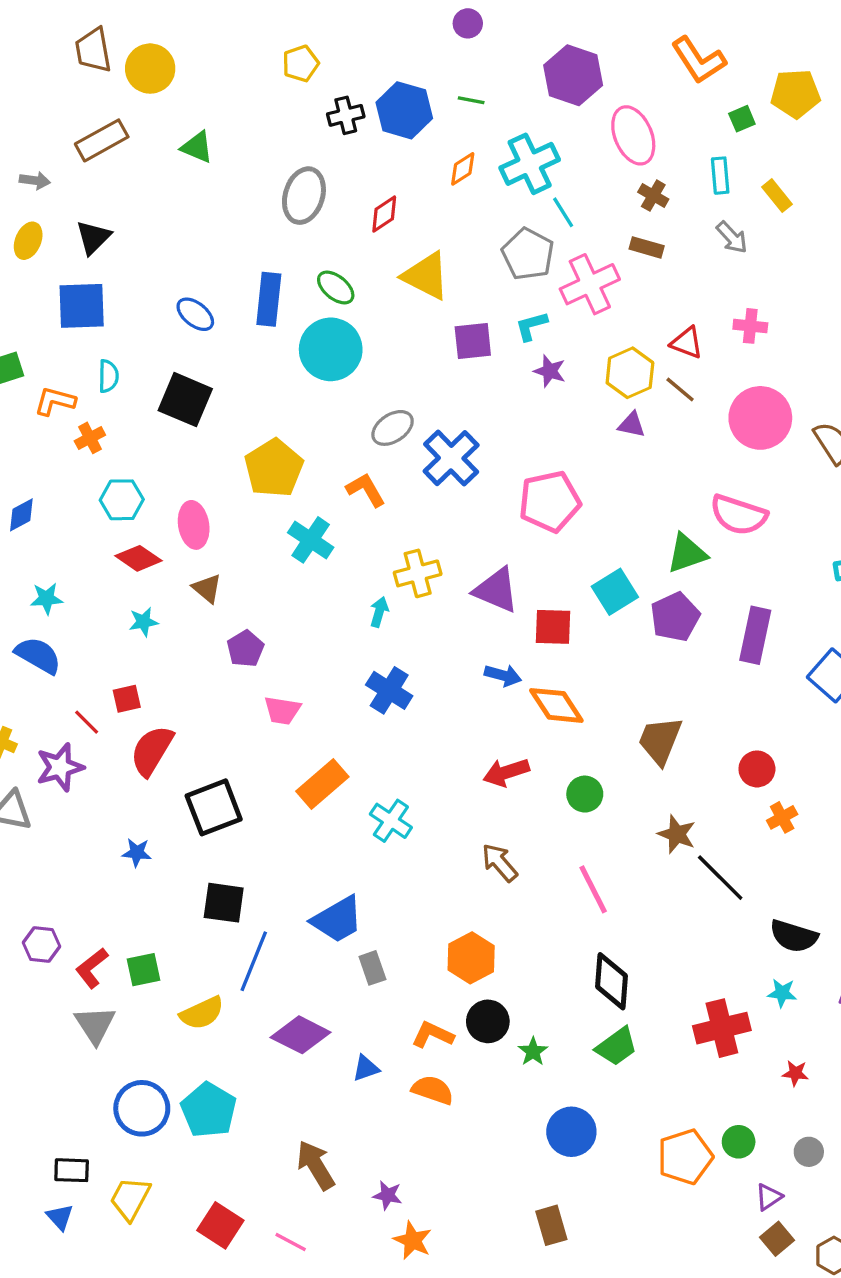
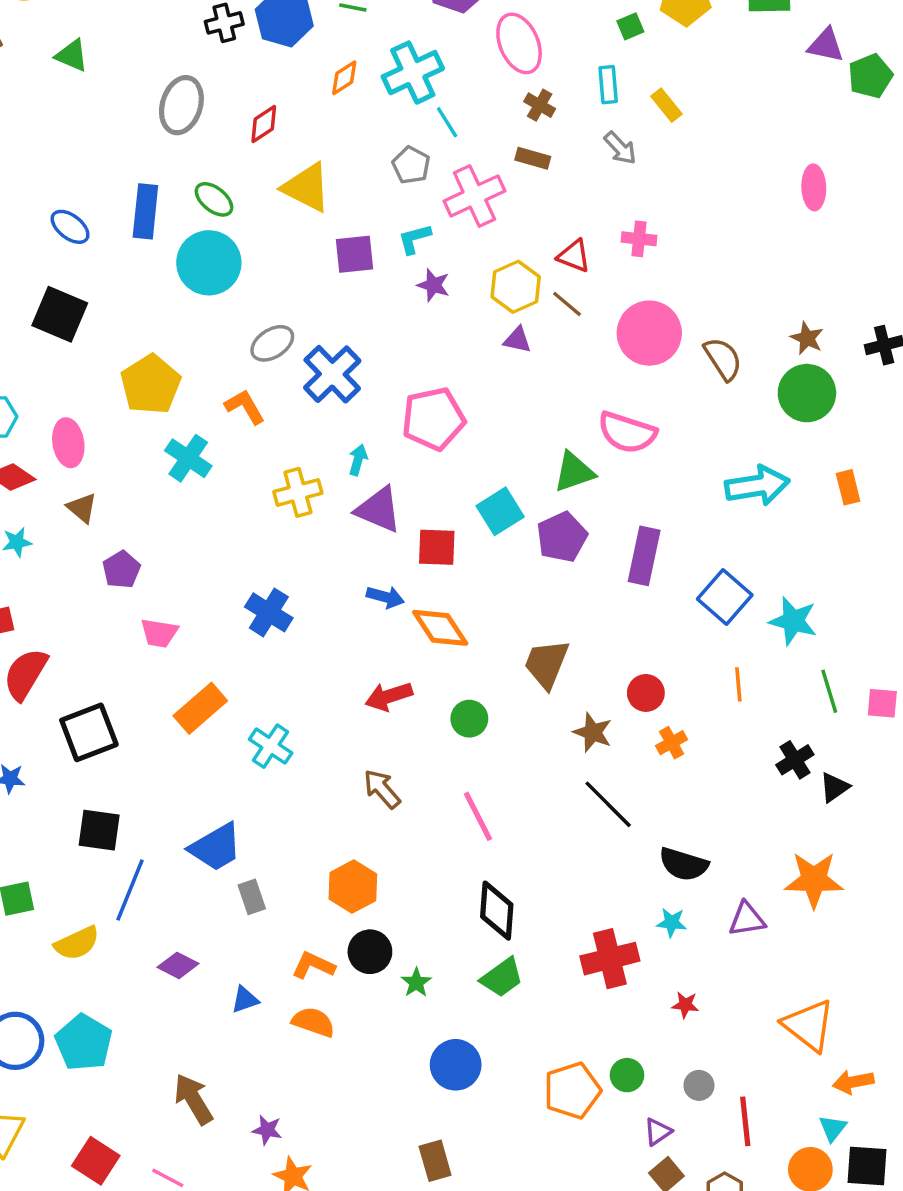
gray pentagon: (528, 254) -> (411, 165), size x0.7
cyan arrow: (379, 612) -> (358, 460), moved
brown star: (677, 834) -> (593, 732), moved
purple diamond: (301, 1035) -> (178, 965), size x0.7

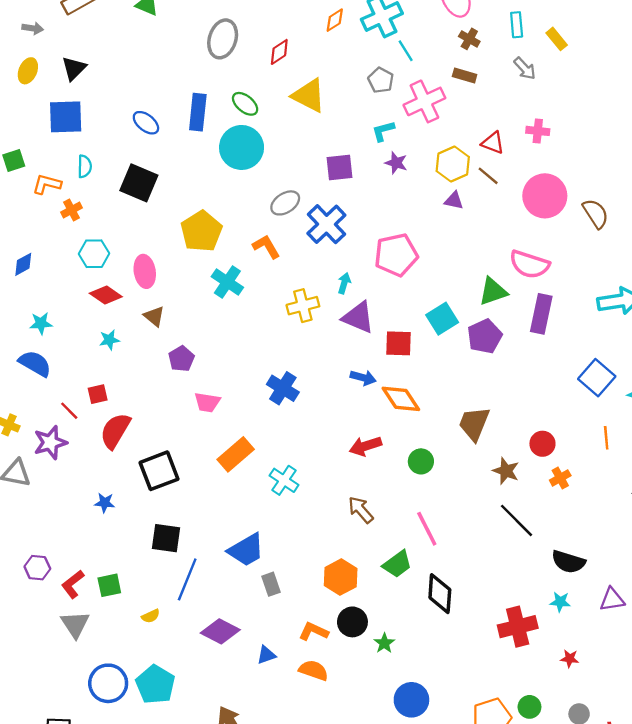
purple square: (355, 254) -> (339, 168), moved
purple rectangle: (644, 556) -> (541, 314), moved
yellow semicircle: (77, 943) -> (151, 616), size x0.6
purple diamond: (178, 965) -> (220, 631), size x1.4
green trapezoid: (502, 977) -> (397, 564), moved

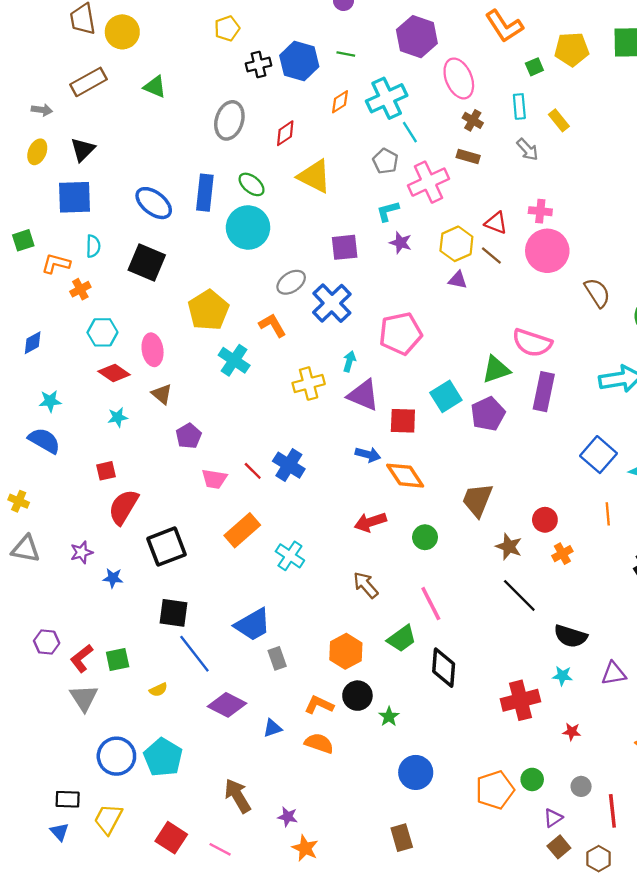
blue ellipse: (146, 123) -> (154, 203), size x1.4
pink circle: (545, 196) -> (547, 251), moved
red line: (69, 411) -> (253, 471), moved
purple star: (50, 443) -> (82, 552), moved, size x0.7
blue line: (187, 579) -> (194, 654), turned -60

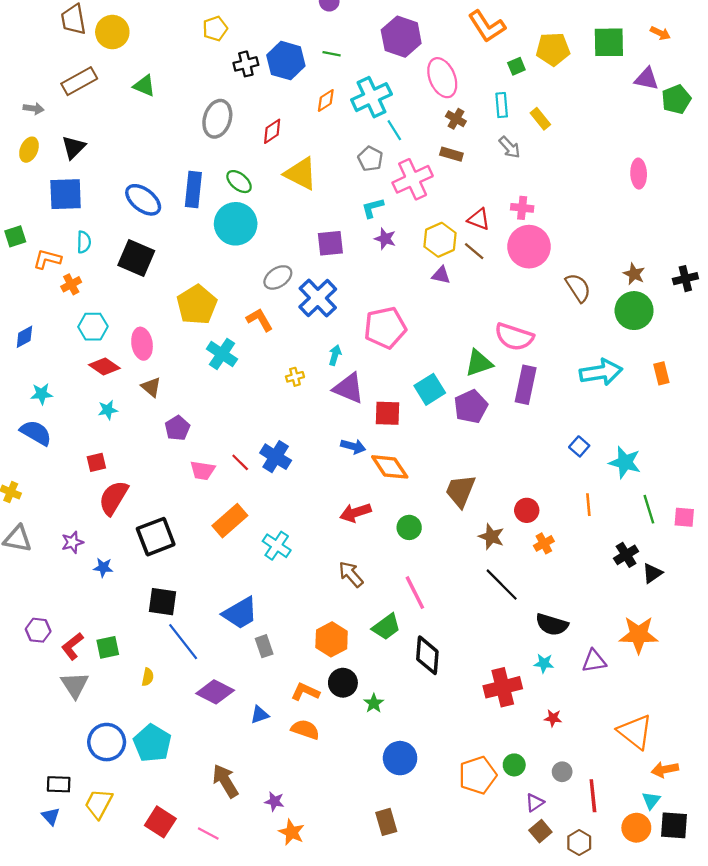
yellow cross: (309, 384) -> (295, 377), size x0.6
blue square: (599, 455) -> (579, 446), size x0.6
yellow semicircle: (158, 690) -> (148, 677), turned -54

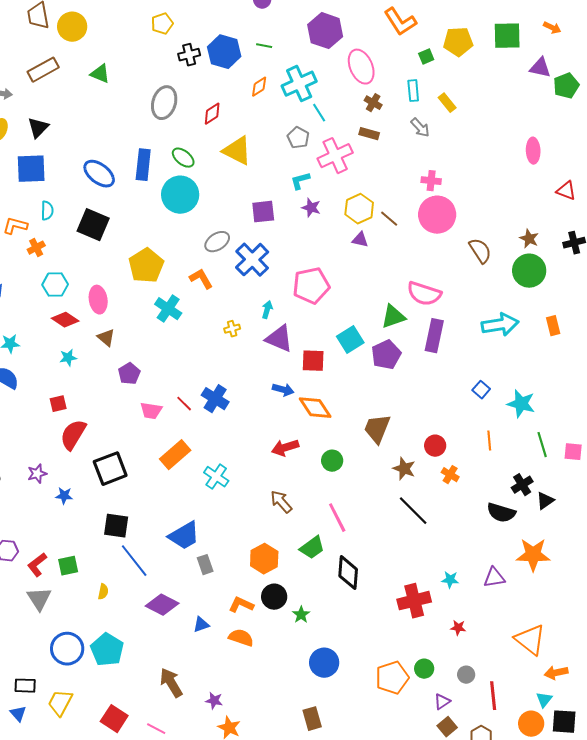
red triangle: (479, 219) -> (566, 191), moved
orange cross: (544, 543) -> (450, 475), turned -30
black semicircle: (552, 624) -> (501, 513), moved

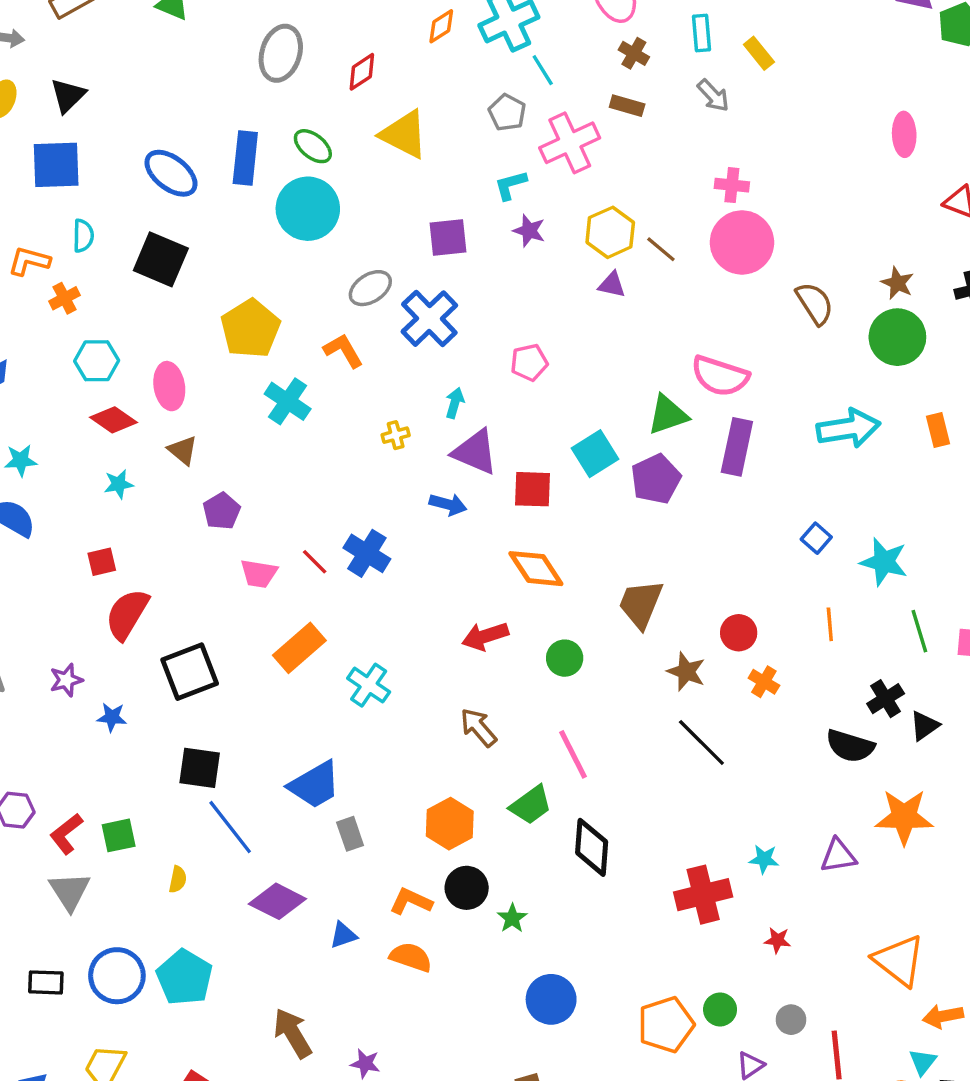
pink pentagon: (311, 286) -> (529, 362), size x0.6
blue arrow: (283, 390) -> (448, 504), moved
black rectangle: (25, 686) -> (46, 982), moved

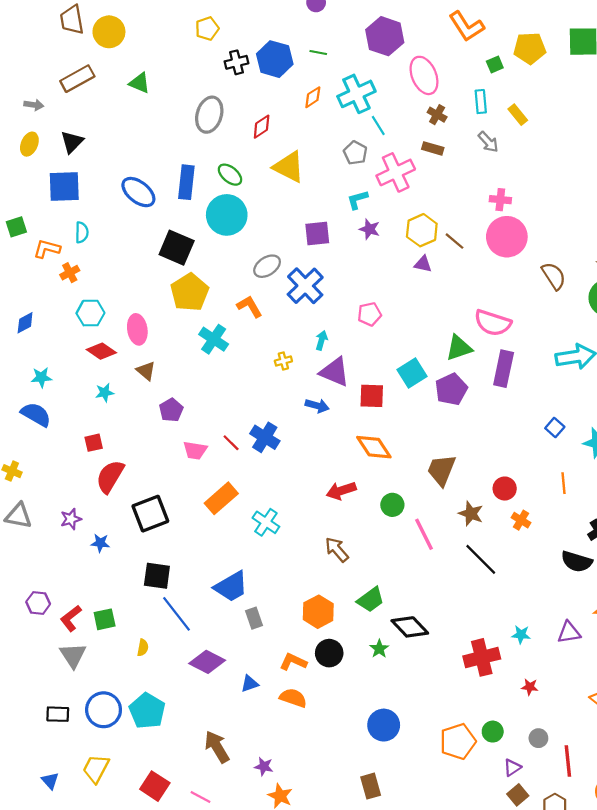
black square: (161, 259) -> (177, 248), moved
pink line: (573, 754) -> (424, 534), moved
black diamond: (592, 847) -> (410, 627), turned -48
green star: (512, 918) -> (379, 649), moved

